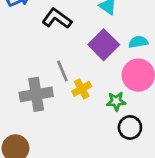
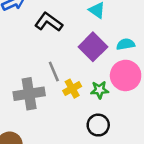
green star: (116, 101) -> (100, 90), moved
black circle: (130, 127) -> (98, 125), moved

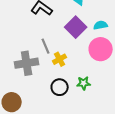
green star: (100, 90) -> (84, 83), moved
black circle: (98, 125) -> (60, 87), moved

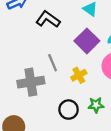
yellow cross: (60, 59) -> (79, 75), moved

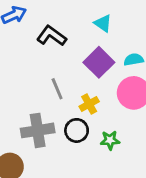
gray cross: (31, 82) -> (38, 130), moved
black circle: (69, 110) -> (77, 130), moved

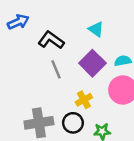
gray line: (57, 89) -> (56, 69), moved

